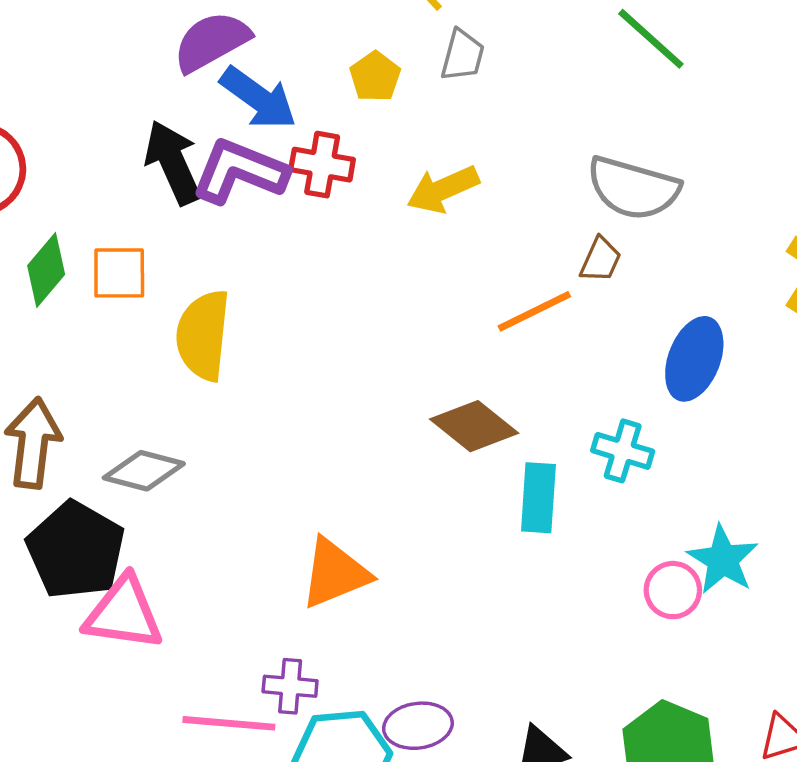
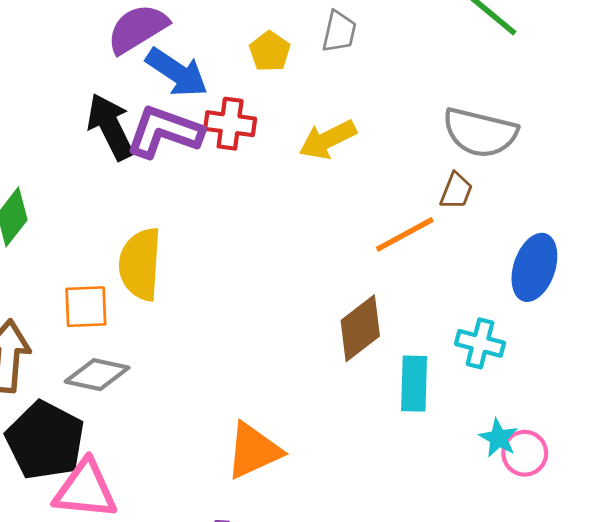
orange square: (119, 273) -> (86, 307), moved
brown diamond: (474, 426) -> (360, 328), turned -74
cyan star: (723, 560) -> (498, 438), moved, size x0.7

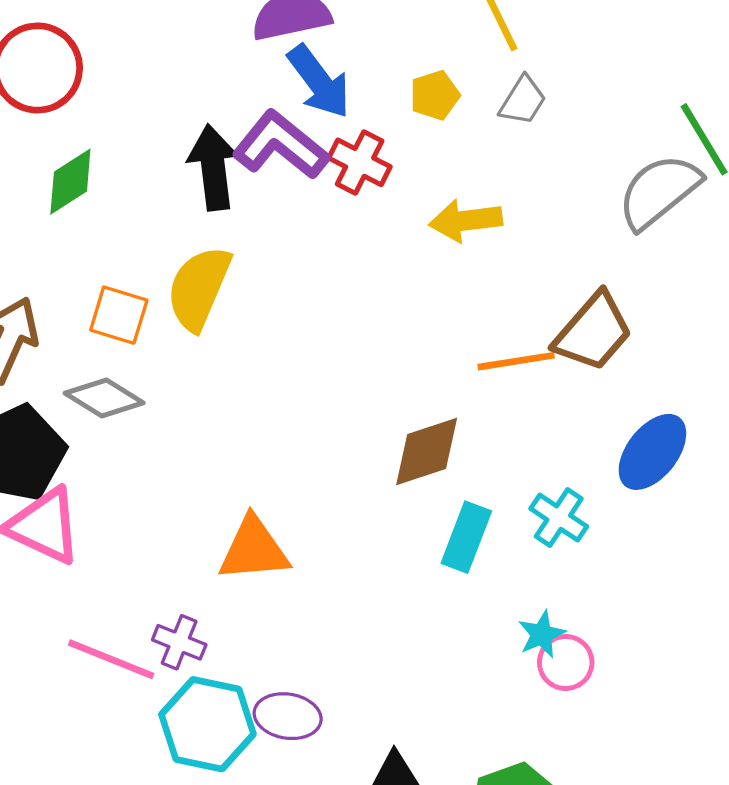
black arrow: (110, 127) -> (213, 167), moved
gray semicircle: (480, 133) -> (659, 191), moved, turned 108
brown trapezoid: (456, 191) -> (593, 332), size x1.8

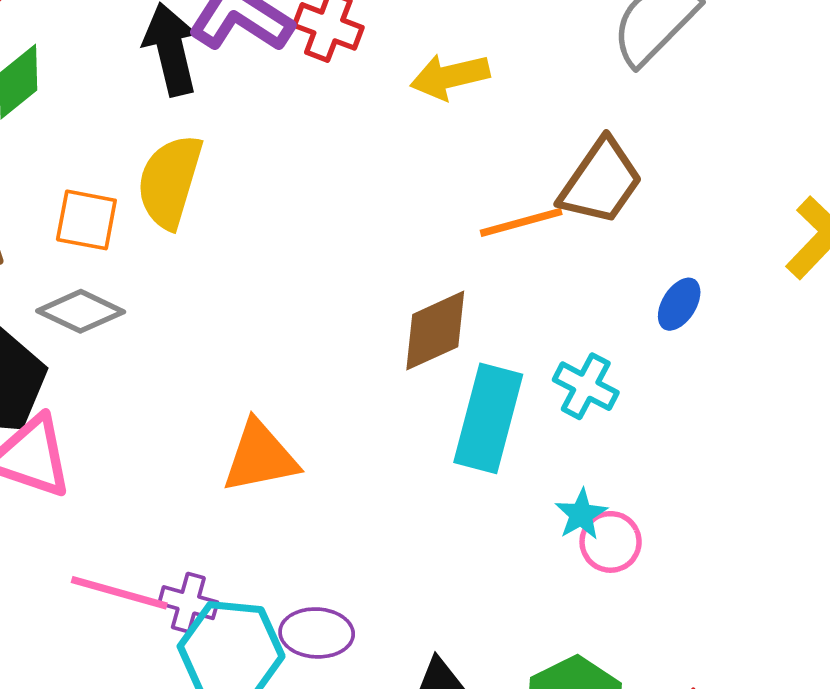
blue ellipse: (652, 452) -> (679, 304), size x0.6
cyan rectangle: (466, 537) -> (488, 418), size x1.4
purple cross: (179, 642) -> (188, 603), moved

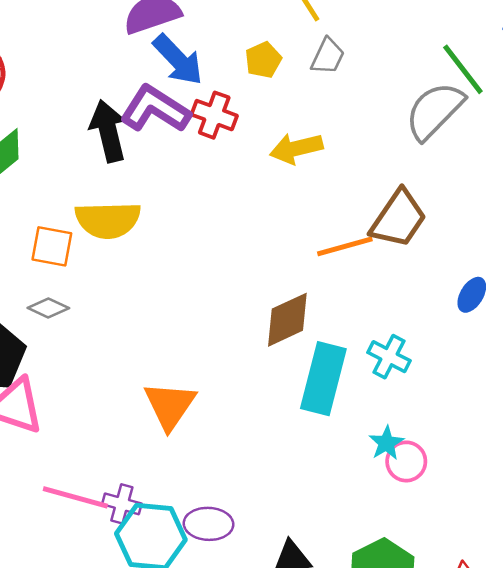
yellow semicircle: (170, 181) -> (108, 220), turned -108
blue ellipse: (679, 304) -> (472, 295), moved
gray diamond: (81, 311) -> (48, 308), size x0.7
orange triangle: (260, 457) -> (170, 405), turned -44

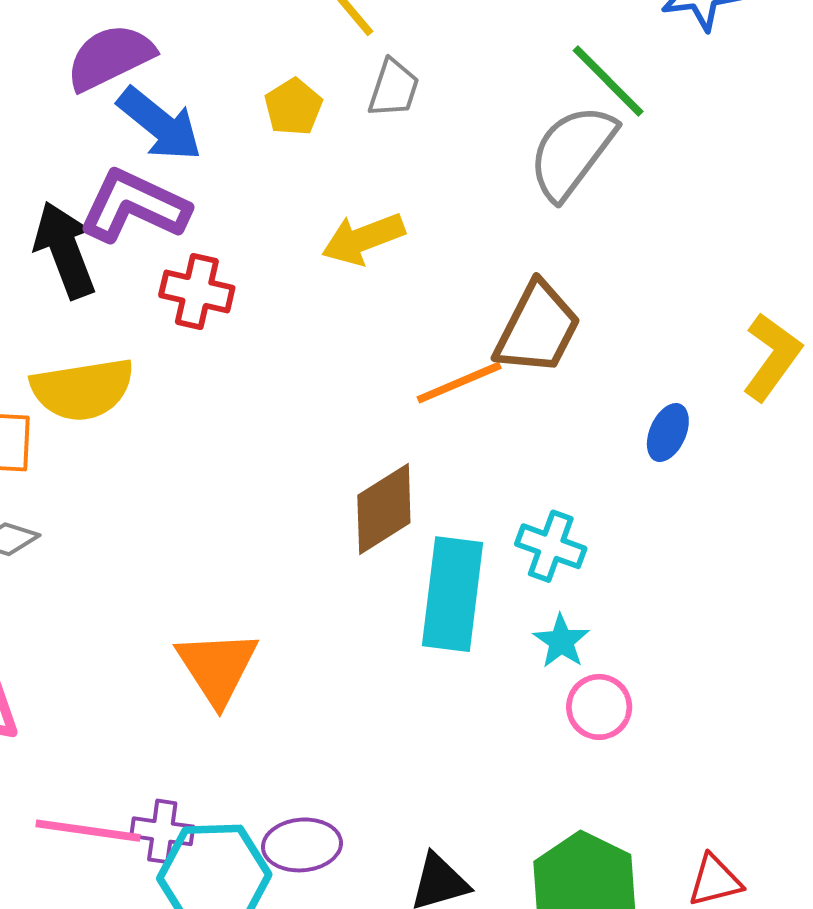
red cross: (214, 115) -> (197, 292), moved
cyan star: (386, 443) -> (561, 641), moved

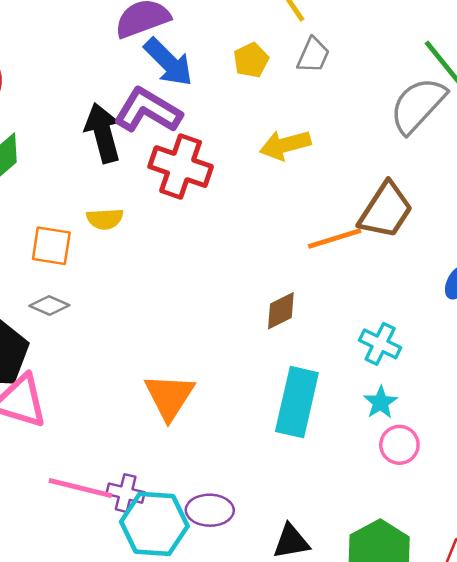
red cross: (197, 292) -> (181, 167), size x1.4
yellow semicircle: (83, 389) -> (105, 219), size x0.6
brown diamond: (384, 509) -> (281, 311), size x0.7
cyan rectangle: (452, 594) -> (297, 402), moved

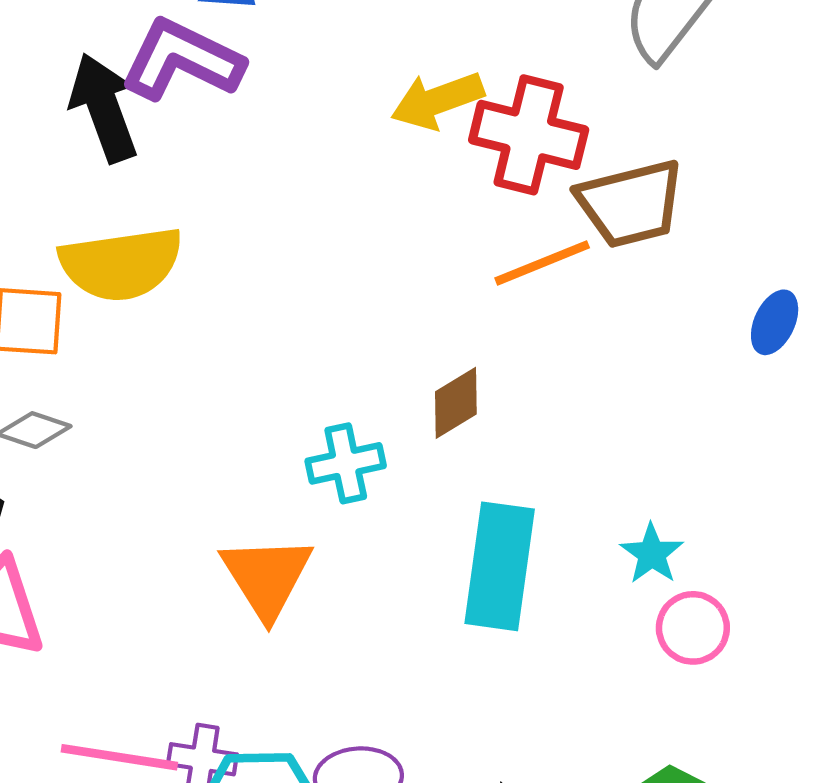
red cross: (181, 167) -> (529, 135), moved
brown trapezoid: (386, 210) -> (631, 204), turned 48
yellow semicircle: (105, 219) -> (121, 264), size x1.8
cyan cross: (380, 344) -> (346, 463), moved, turned -33

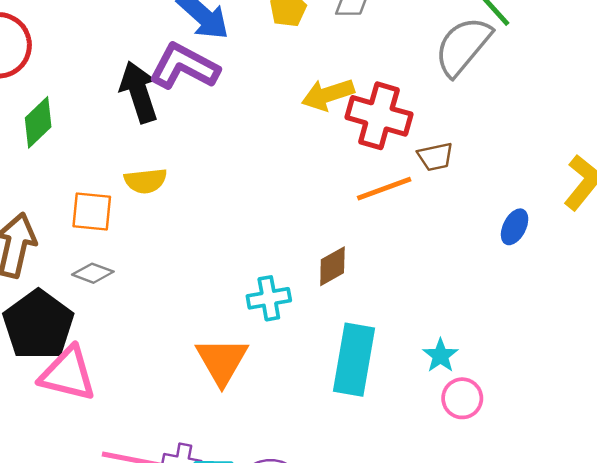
brown trapezoid: (631, 204) -> (435, 157), size x0.6
yellow semicircle: (121, 264) -> (146, 181), size x0.6

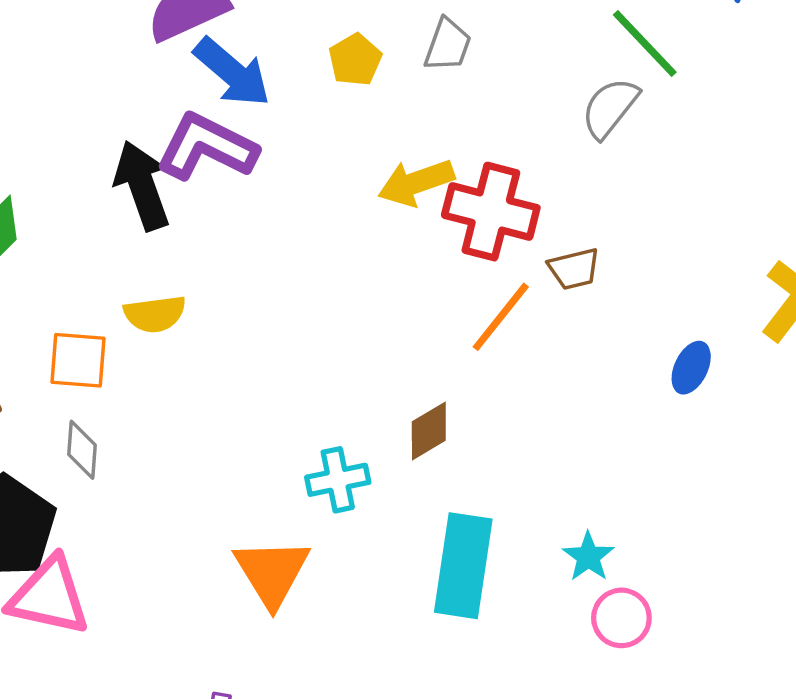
gray semicircle: (463, 46) -> (610, 108), size x0.7
orange line: (384, 189) -> (501, 317), turned -30
gray diamond: (93, 273) -> (82, 450), turned 75

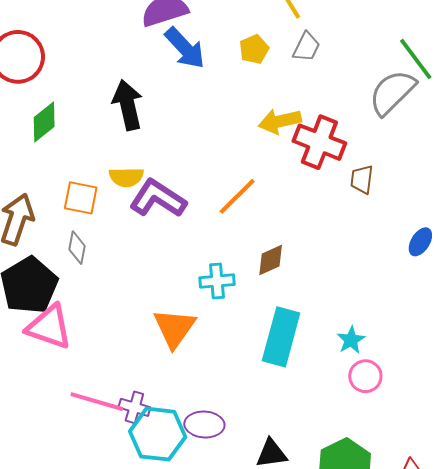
gray semicircle: (610, 108) -> (392, 92), size x1.4
purple L-shape: (207, 147) -> (158, 198), moved
brown trapezoid: (574, 269) -> (362, 179), turned 104
orange line: (501, 317) -> (237, 196), moved

